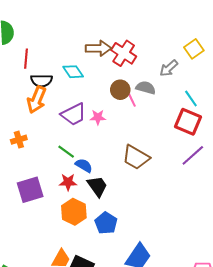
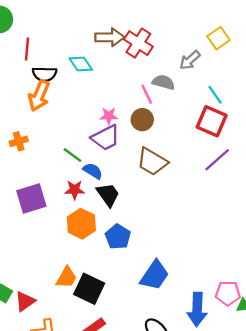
brown circle: (120, 90) -> (142, 120), moved
purple trapezoid: (74, 114) -> (106, 138), moved

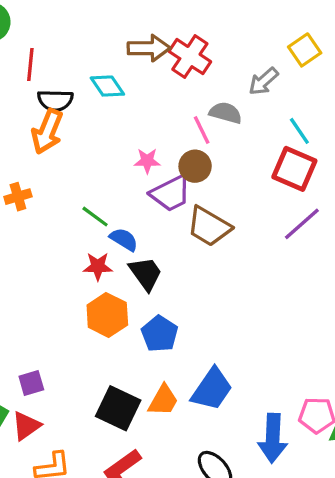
purple trapezoid: (106, 138) -> (171, 193), moved
purple square: (31, 199) -> (31, 383), moved, size x0.6
orange trapezoid: (66, 277) -> (163, 400), moved

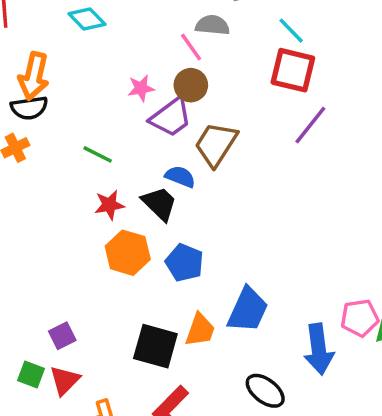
black semicircle: (55, 100) -> (29, 108), moved
brown trapezoid: (209, 227) -> (216, 144), turned 102
blue semicircle: (124, 239) -> (180, 177), moved

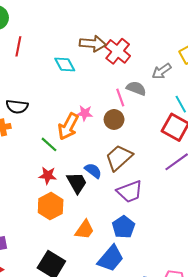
orange arrow: (34, 76) -> (68, 126), moved
purple trapezoid: (171, 117) -> (130, 191), moved
blue pentagon: (184, 263) -> (123, 227), moved
orange trapezoid: (200, 330) -> (85, 230), moved

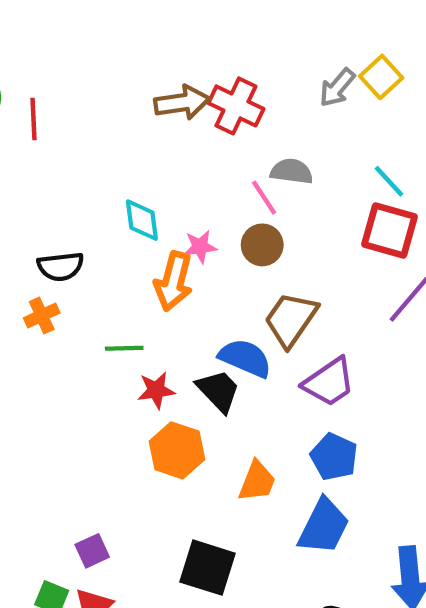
red line: (18, 46) -> (34, 119), moved
cyan diamond: (65, 65) -> (142, 220), moved, turned 35
gray arrow: (162, 71) -> (337, 88), moved
green line: (49, 144) -> (124, 348), moved, turned -30
blue semicircle: (93, 171) -> (245, 358), size x1.4

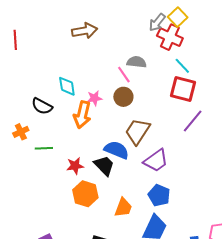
red cross: (236, 106) -> (170, 37), moved
black semicircle: (61, 266) -> (42, 106), moved, turned 35
green line: (124, 348) -> (44, 148), moved

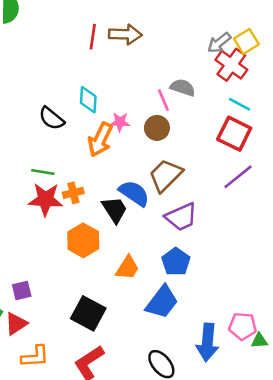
red line: (15, 40) -> (93, 37), moved
cyan line: (182, 66) -> (239, 104), turned -30
orange cross: (21, 132) -> (73, 193), moved
red star: (75, 166) -> (46, 199), moved, size x1.5

